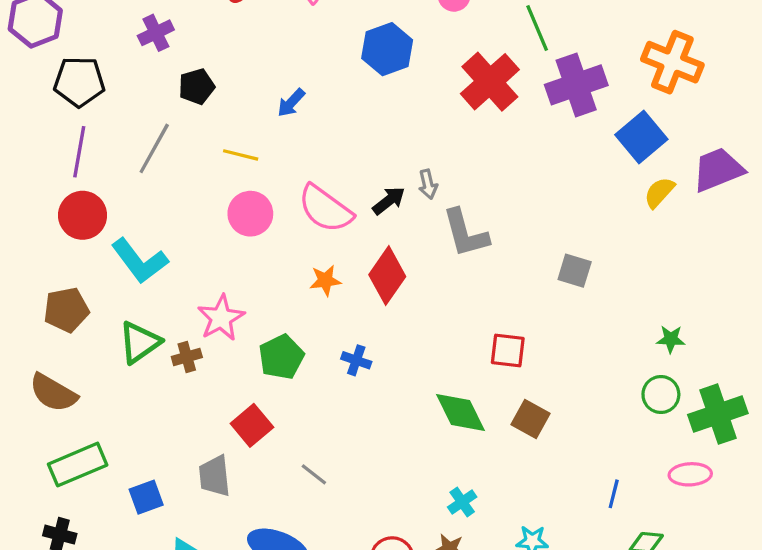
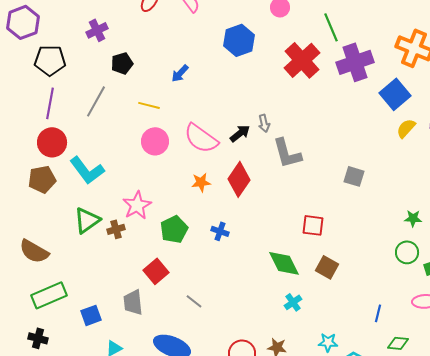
brown pentagon: (66, 310) -> (42, 179), moved
cyan cross: (462, 502) -> (293, 302), moved

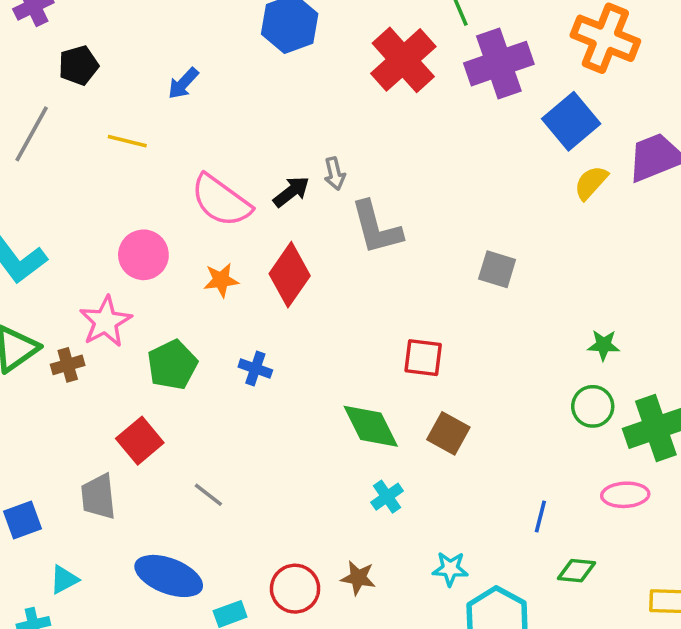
pink circle: (155, 141) -> (143, 255), moved

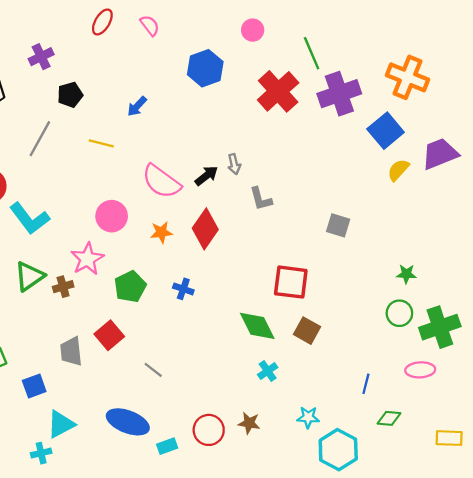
gray L-shape: (376, 228) -> (261, 199), size x0.7
red square: (423, 358) -> (291, 282), size x1.4
gray trapezoid: (98, 497) -> (71, 351), moved
cyan triangle: (64, 580) -> (61, 424), size x1.5

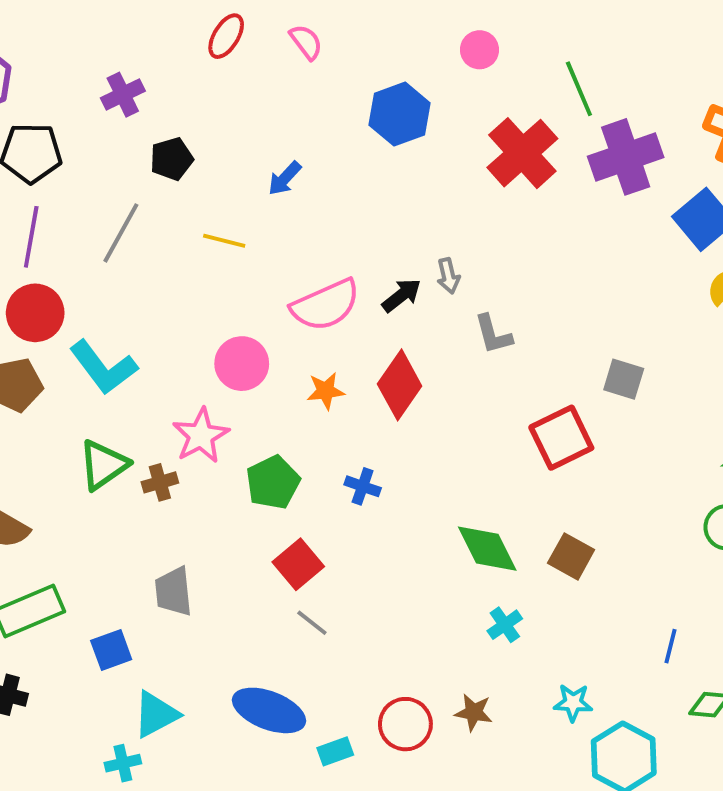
pink semicircle: (161, 181) -> (326, 305), turned -60
red square: (291, 282) -> (561, 438), moved, turned -33
red square: (109, 335) -> (298, 564), moved

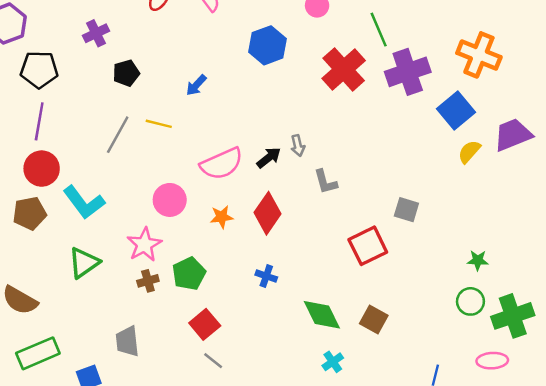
gray line: (121, 233) -> (118, 135), moved
brown cross: (160, 482) -> (148, 281), moved
blue cross: (363, 486) -> (266, 276), moved

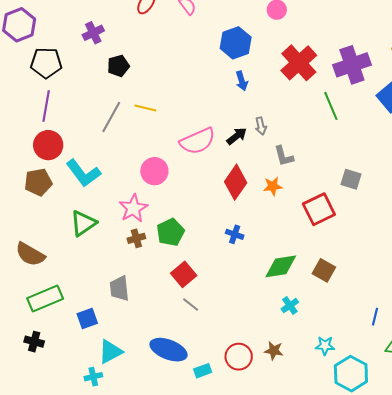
green line: (379, 30) -> (331, 106), moved
blue arrow: (196, 85) -> (242, 81), moved, turned -60
orange star: (222, 217) -> (273, 186), moved
green diamond: (322, 315) -> (281, 266), turned -72

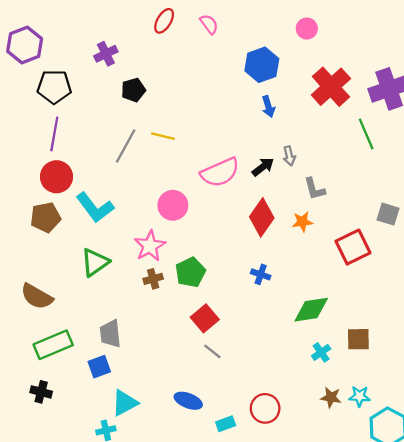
brown square: (324, 270) -> (358, 339), moved, turned -30
gray trapezoid: (119, 288) -> (110, 334), moved
blue ellipse: (168, 350) -> (188, 401), size x0.7
brown star: (274, 351) -> (331, 397), moved

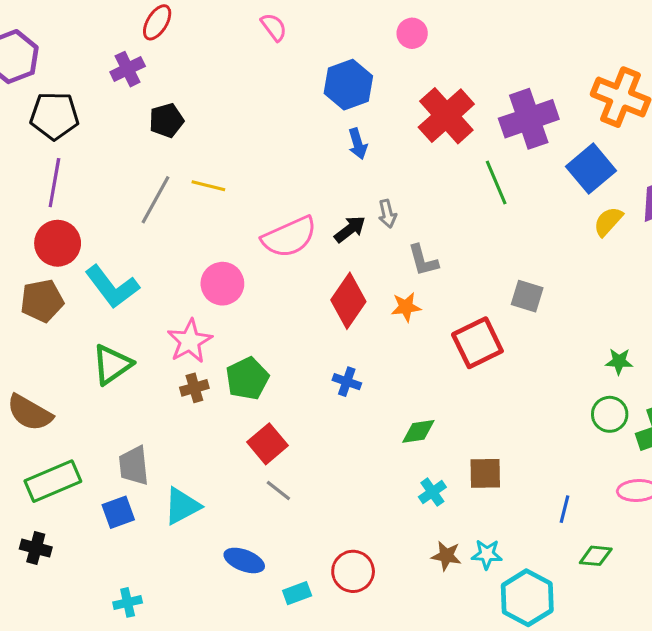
red ellipse: (164, 21) -> (157, 22), moved
green diamond: (311, 310) -> (418, 431), size x0.7
cyan triangle: (125, 403) -> (182, 506), moved

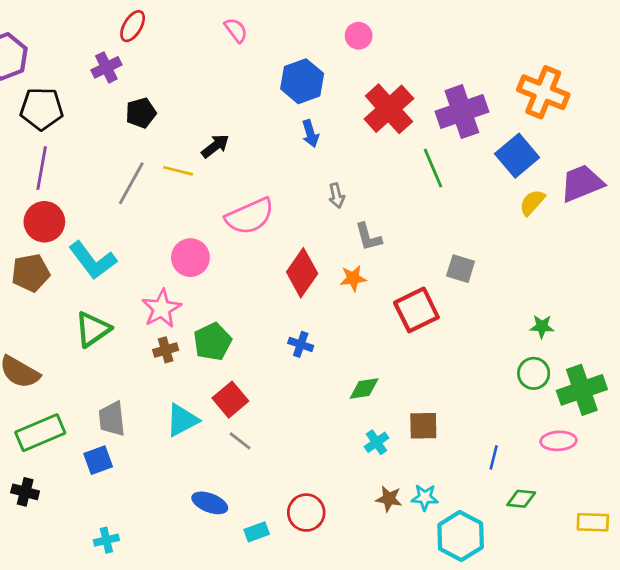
black arrow: (350, 229) -> (215, 146), moved
cyan triangle: (182, 506) -> (182, 420), moved

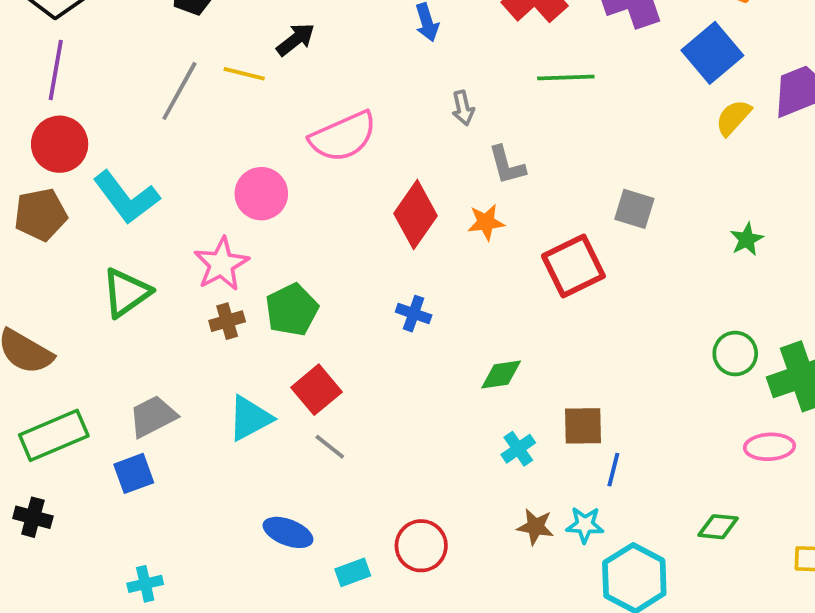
green line: (433, 168) -> (566, 78), moved, turned -69
green star: (542, 327) -> (747, 239), moved, turned -30
gray trapezoid: (112, 419) -> (153, 416), turned 69
blue line: (494, 457) -> (613, 470), moved

